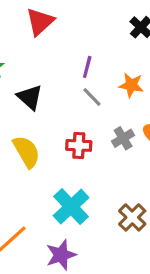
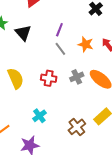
black triangle: (30, 97) -> (23, 33), moved
cyan cross: (71, 207) -> (39, 116), size x0.6

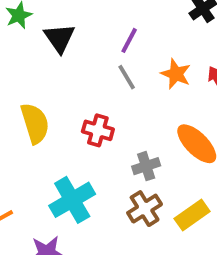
gray cross: (77, 77) -> (146, 166), moved
cyan cross: (39, 116) -> (72, 200), size x1.6
brown cross: (77, 127) -> (145, 209), moved

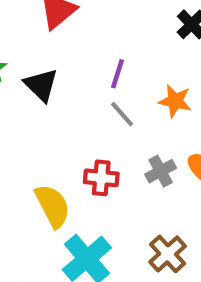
yellow semicircle: (35, 123) -> (53, 206), moved
gray cross: (146, 166) -> (161, 171), moved

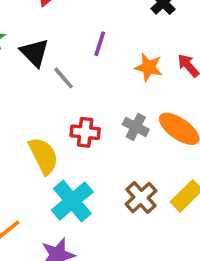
gray line: (122, 114) -> (63, 78), moved
gray cross: (161, 171) -> (136, 127), turned -35

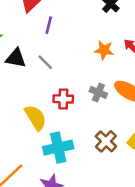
purple line: (100, 44) -> (49, 25), moved
black triangle: (35, 53) -> (16, 58), moved, turned -30
cyan cross: (72, 201) -> (58, 148), turned 32

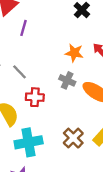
gray line: (45, 62) -> (20, 72), moved
gray cross: (98, 92) -> (67, 80), moved

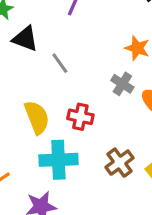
red cross: (35, 97) -> (80, 117), moved

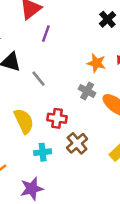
cyan cross: (58, 160) -> (43, 152), size x0.6
brown cross: (120, 163) -> (77, 143), moved

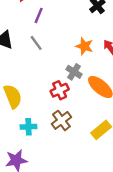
gray line: (38, 79) -> (36, 43), moved
red cross: (57, 118) -> (60, 90), moved, turned -36

